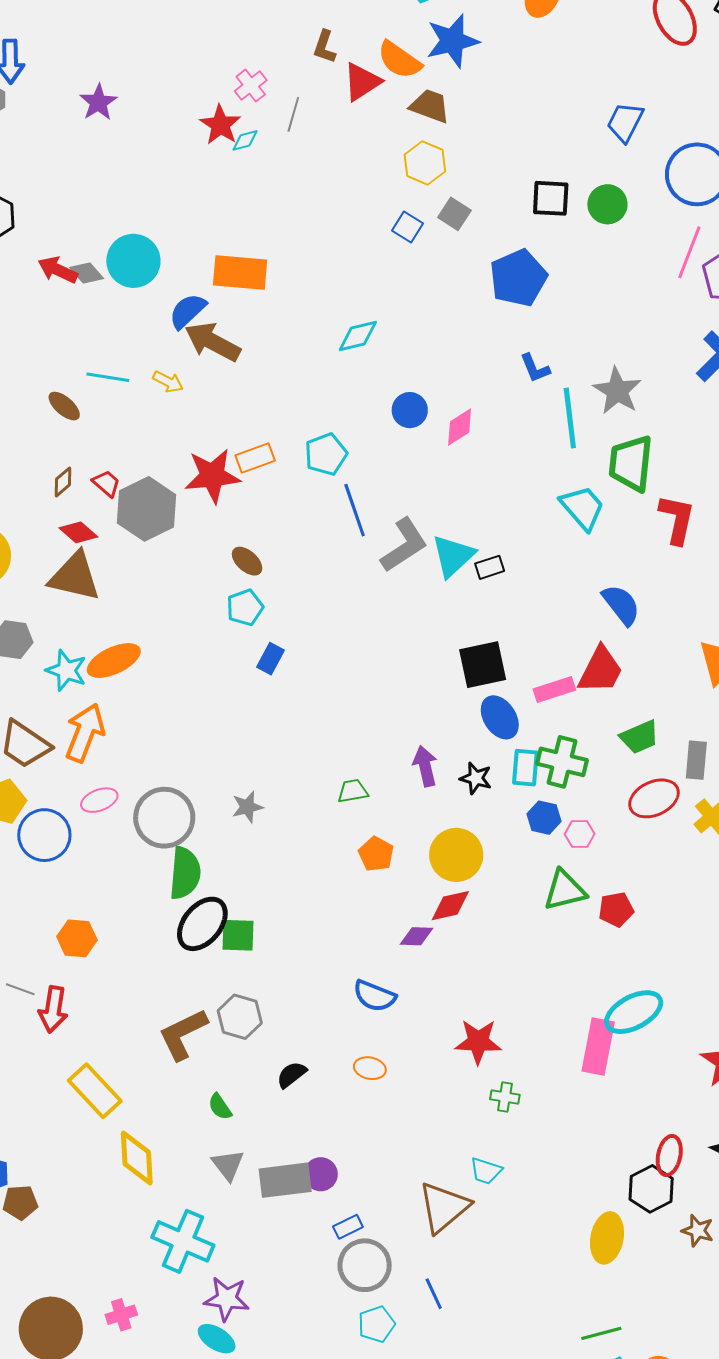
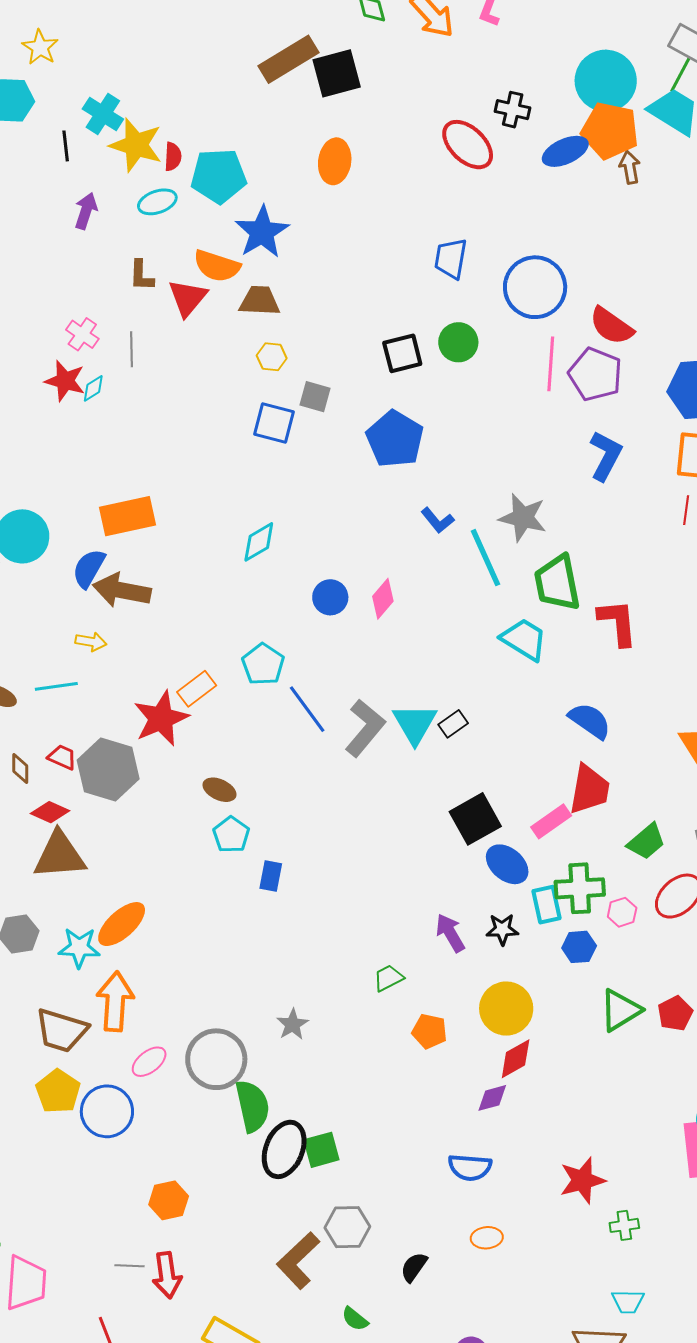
yellow hexagon: (425, 163) -> (272, 357), size x0.7
blue square: (408, 227) -> (274, 423), size x1.4
cyan line: (108, 377) -> (56, 686), moved
brown diamond: (63, 482) -> (20, 769), turned -32
pink hexagon: (580, 834) -> (622, 912), moved

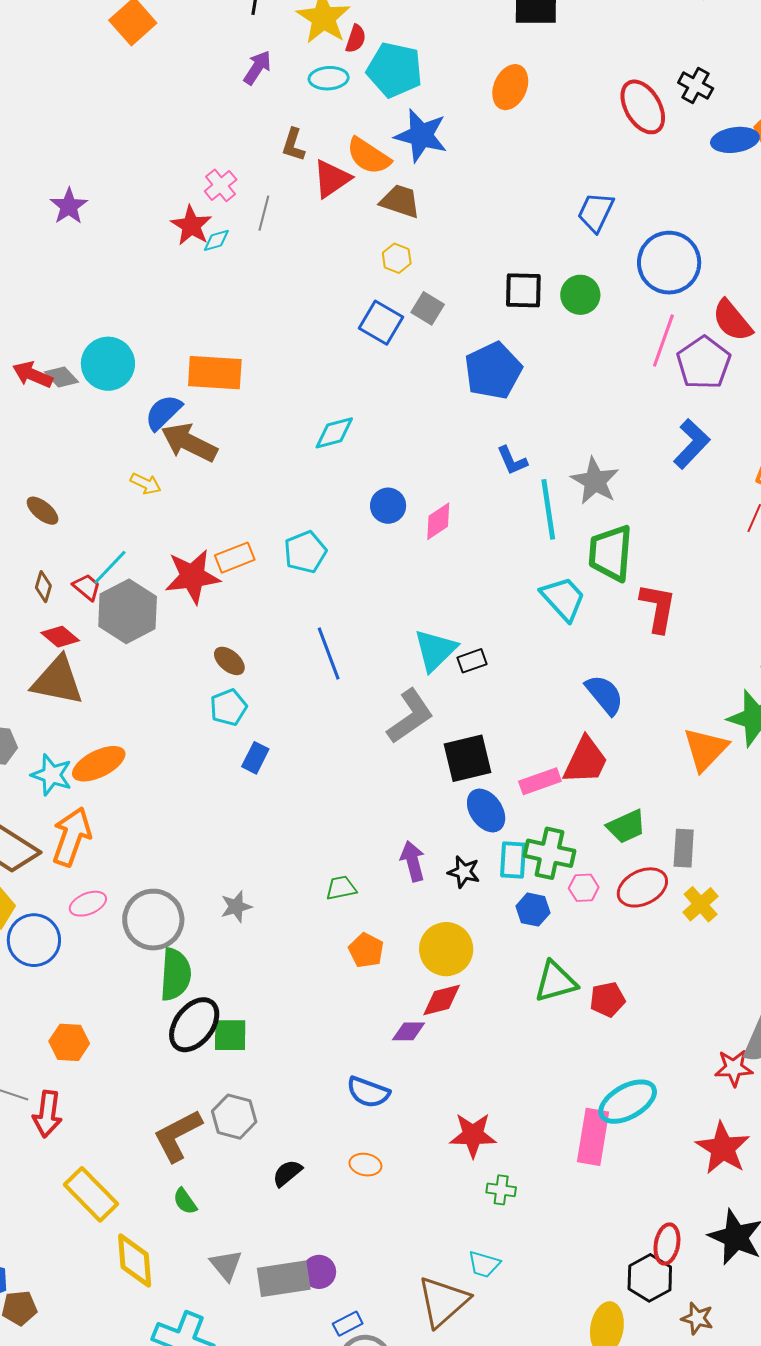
blue star: (262, 232) -> (421, 135), turned 30
cyan line: (56, 686) -> (110, 567), moved, turned -54
blue line: (307, 709) -> (329, 653), moved
gray L-shape: (365, 728) -> (410, 716), moved
green semicircle: (355, 1319) -> (185, 1201), moved

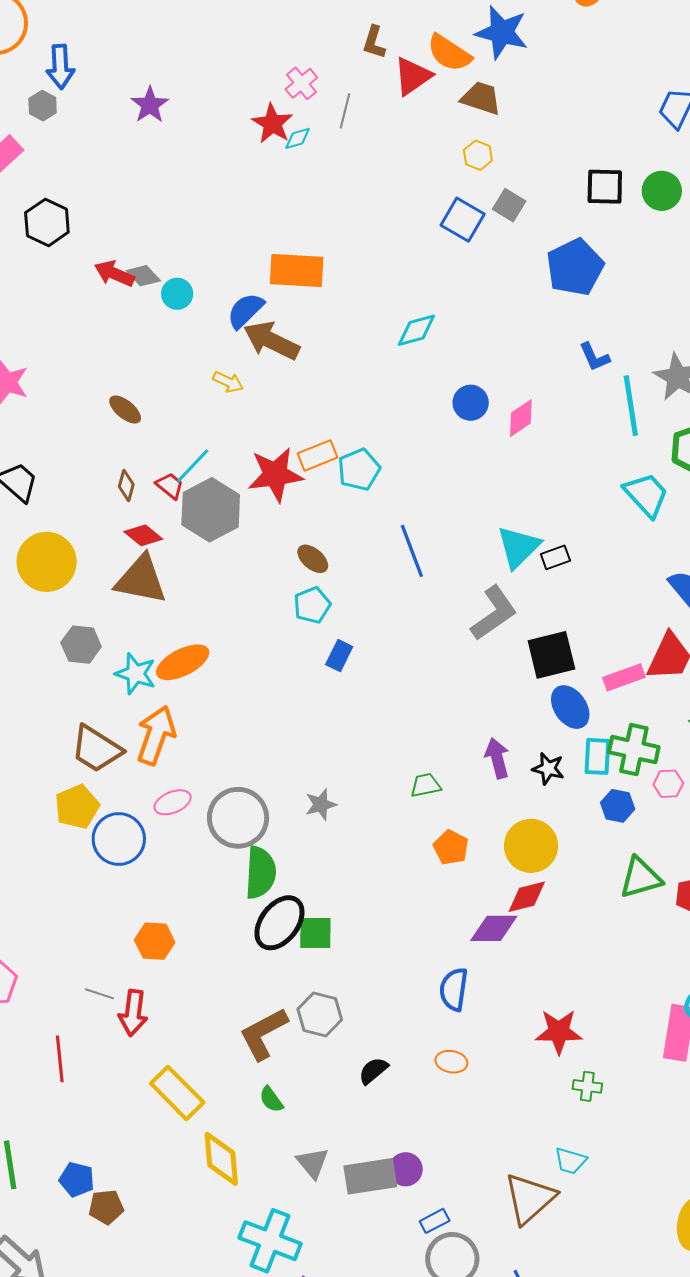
cyan circle: (108, 364) -> (177, 294), moved, size x0.6
cyan pentagon: (305, 552) -> (359, 469), moved
purple diamond: (409, 1031) -> (494, 928), size x1.4
blue semicircle: (368, 1092) -> (454, 989), turned 78

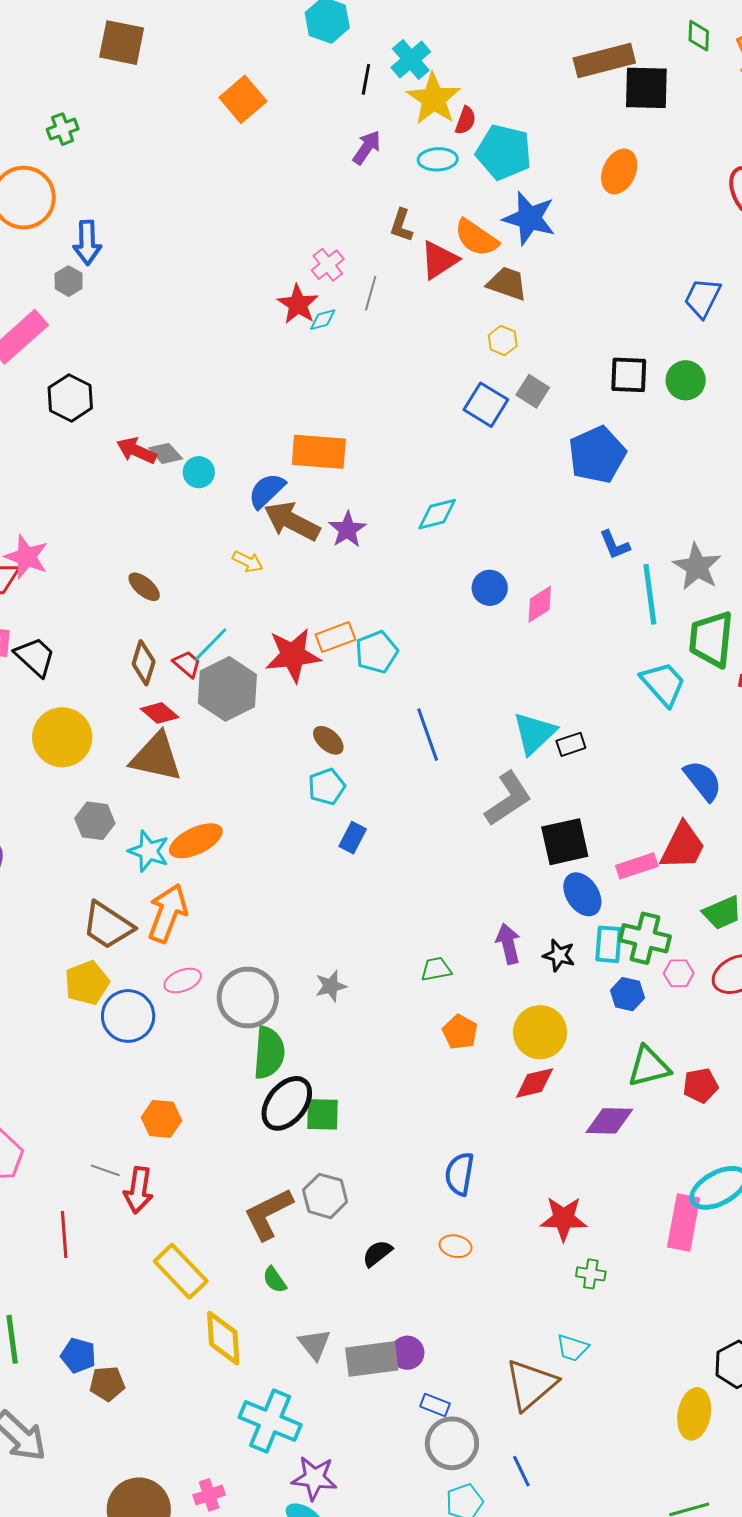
purple star: (150, 105) -> (347, 530), moved
brown diamond: (126, 485) -> (144, 663), size x1.4
purple diamond: (494, 928) -> (609, 1121), moved
blue rectangle: (435, 1221) -> (435, 1405), turned 48

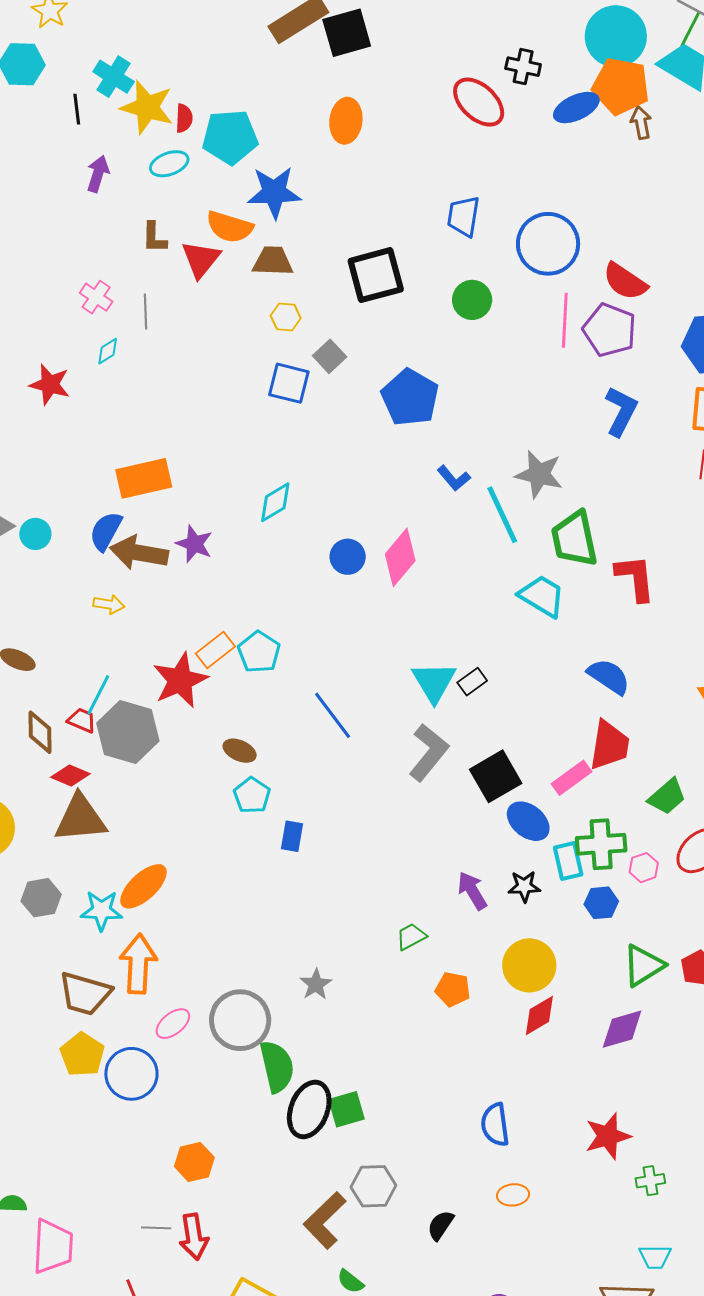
red star: (298, 304) -> (50, 385), moved
black square: (629, 375) -> (376, 275), moved, size x1.4
gray square: (533, 391) -> (330, 356), turned 32
pink diamond: (540, 604) -> (400, 557), size x1.4

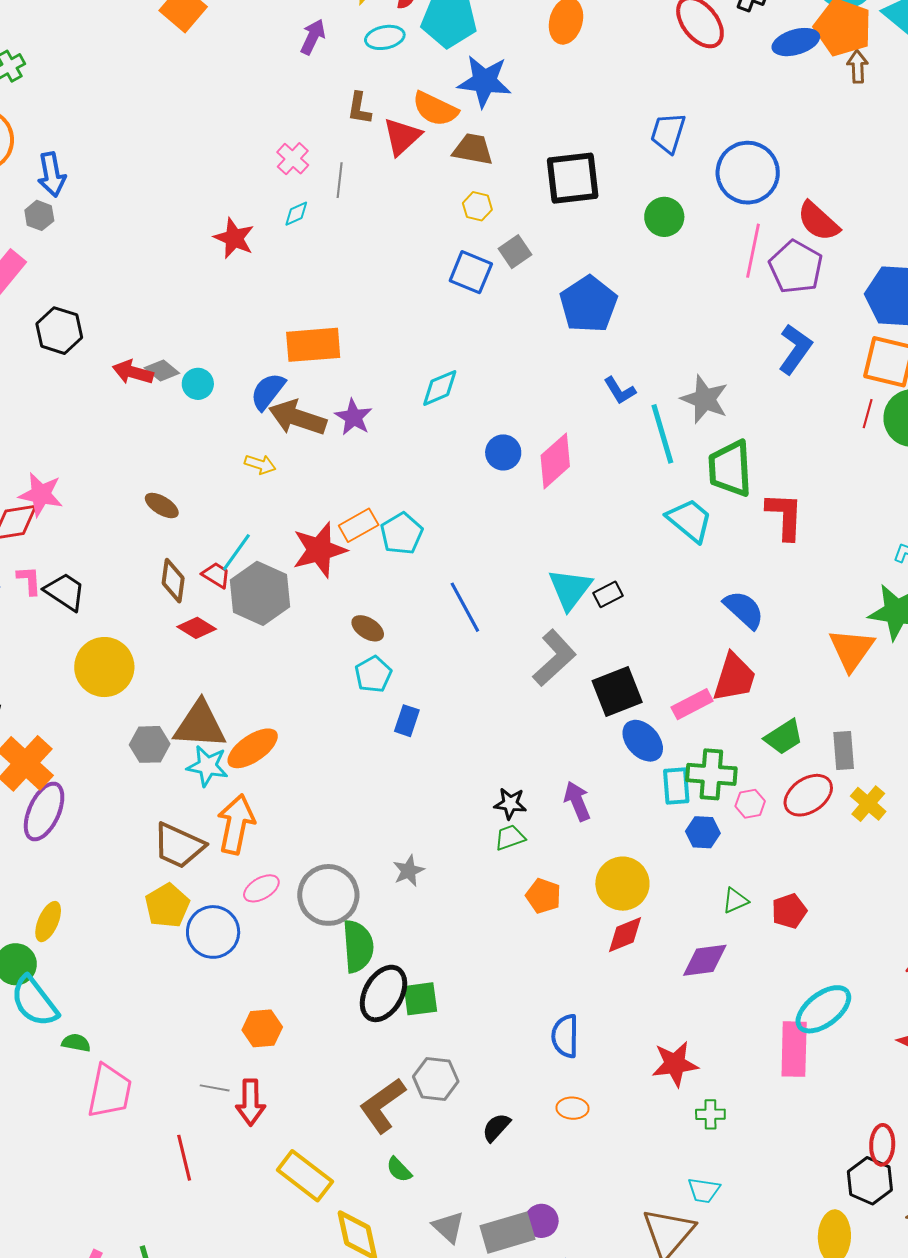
brown triangle: (80, 818) -> (200, 725), moved
black star: (524, 886) -> (510, 804), moved
green triangle: (643, 966) -> (735, 901), size x0.6

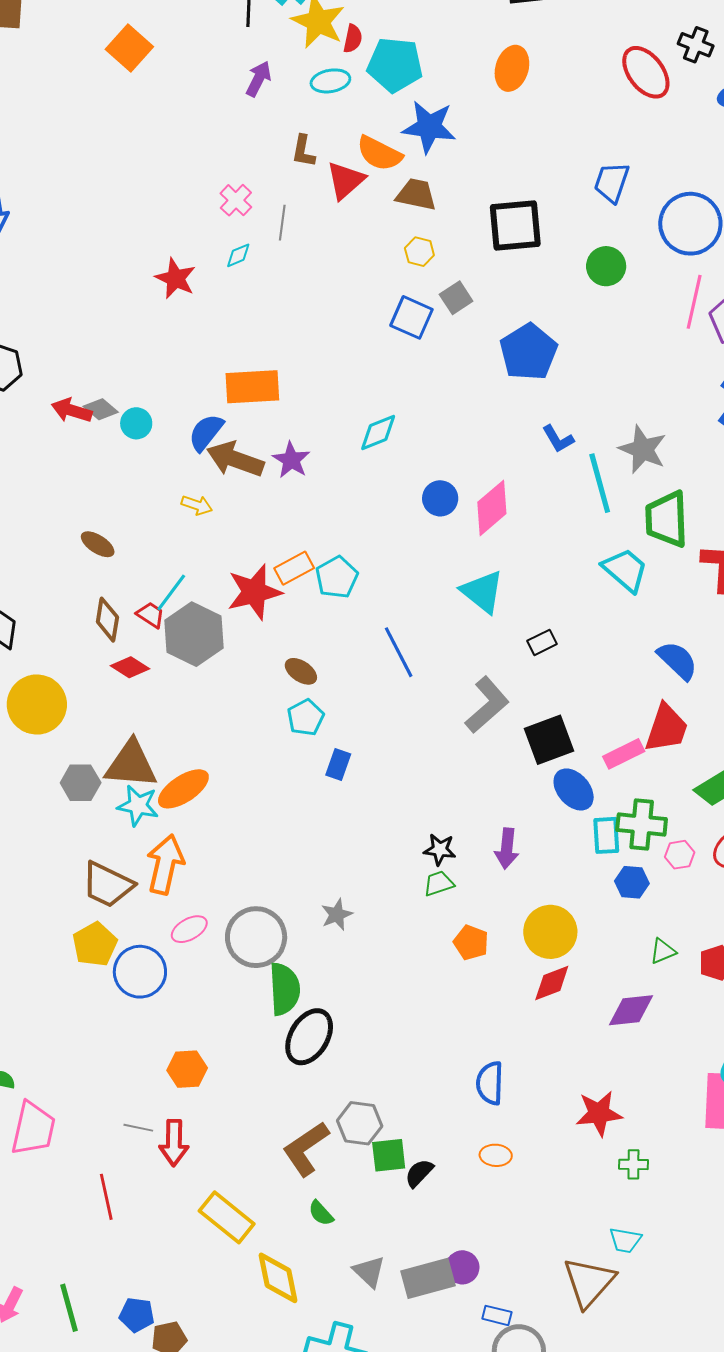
cyan triangle: (570, 589) -> (482, 592), moved, turned -30
purple arrow: (577, 801) -> (507, 849), turned -153
green square: (420, 999) -> (389, 1155), moved

